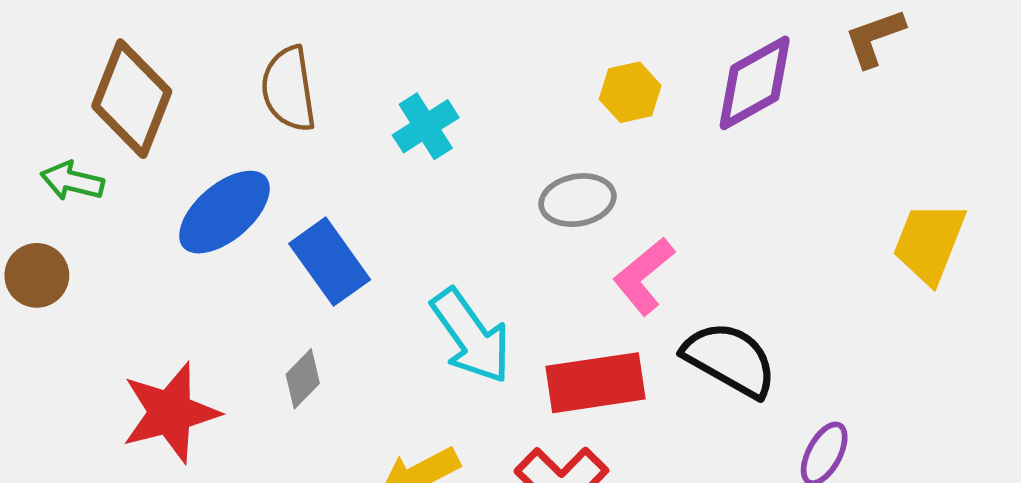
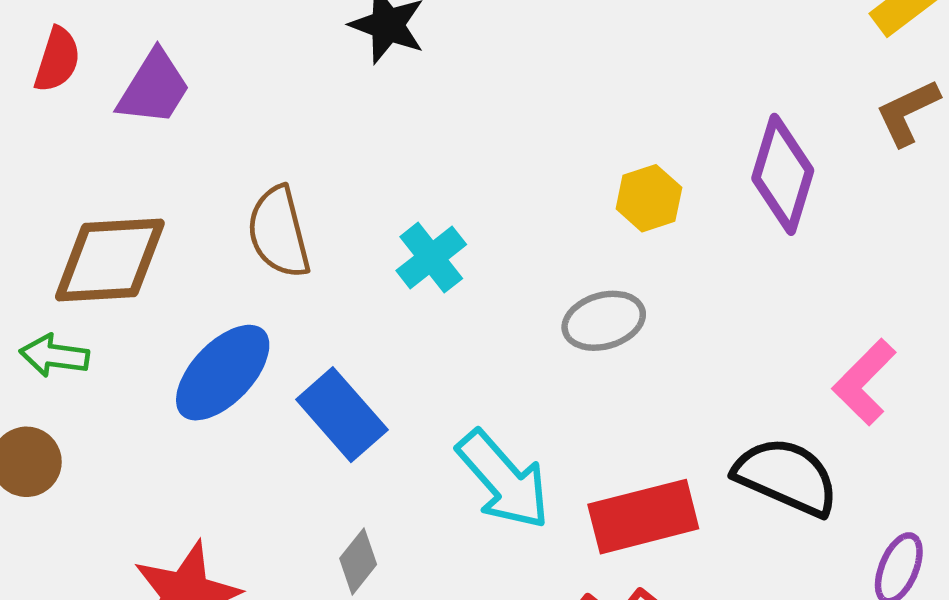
purple diamond: (755, 83) -> (783, 174), turned -38
brown diamond: (132, 99) -> (110, 260), turned 71
pink L-shape: (644, 276) -> (864, 382), moved
gray diamond: (303, 379) -> (358, 561), moved

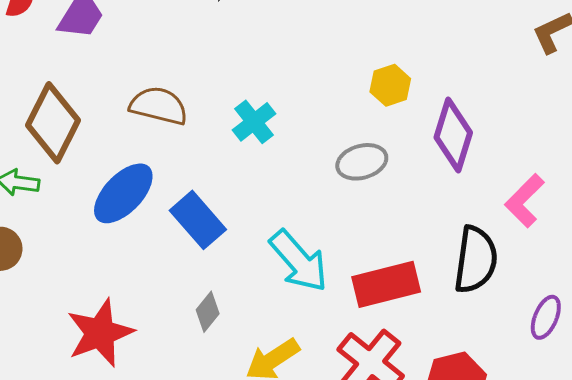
purple diamond: (783, 174) -> (453, 135), moved
brown semicircle: (279, 232) -> (159, 106), turned 118
brown diamond: (110, 260) -> (53, 123), turned -60
black semicircle: (786, 477) -> (476, 260), turned 74

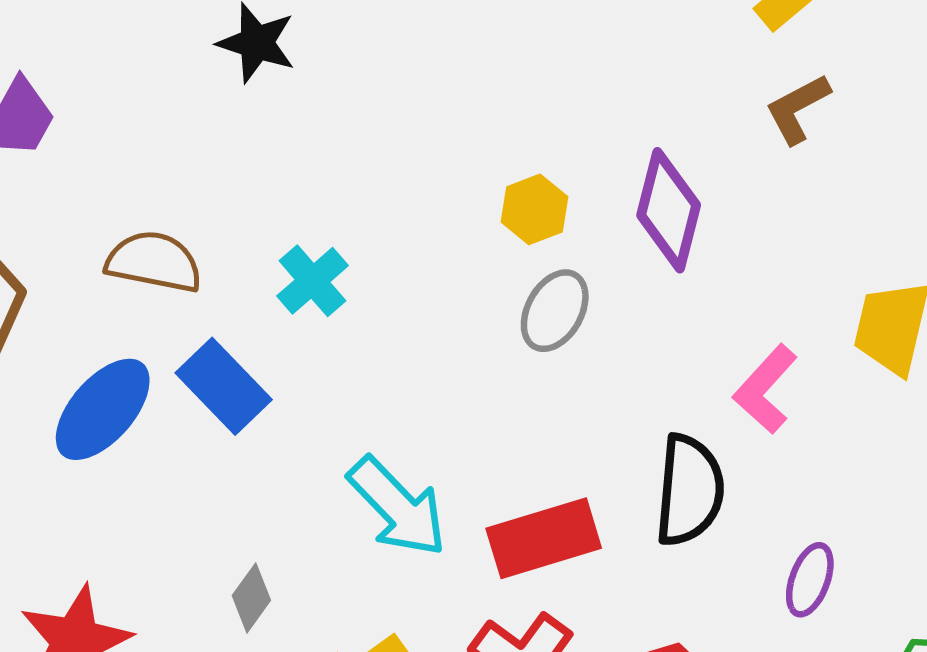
purple diamond: (453, 135) -> (669, 210), moved
gray ellipse: (362, 162) -> (555, 311), moved, turned -42
blue rectangle: (198, 220) -> (224, 386), moved

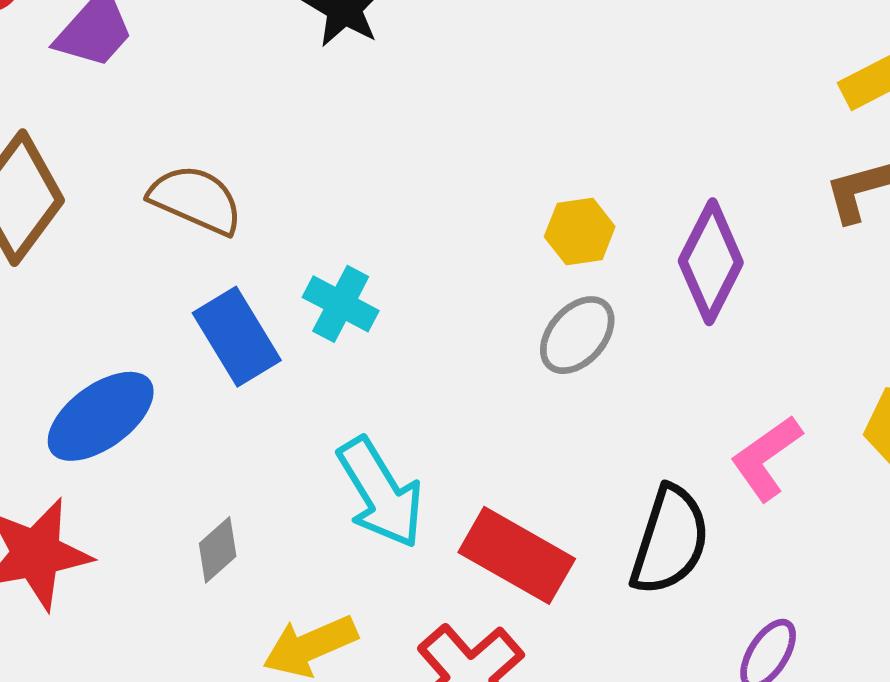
cyan cross: (312, 281) -> (341, 304), moved, turned -34
blue ellipse: (103, 409) -> (101, 416), moved
red rectangle: (544, 538) -> (517, 555), turned 34

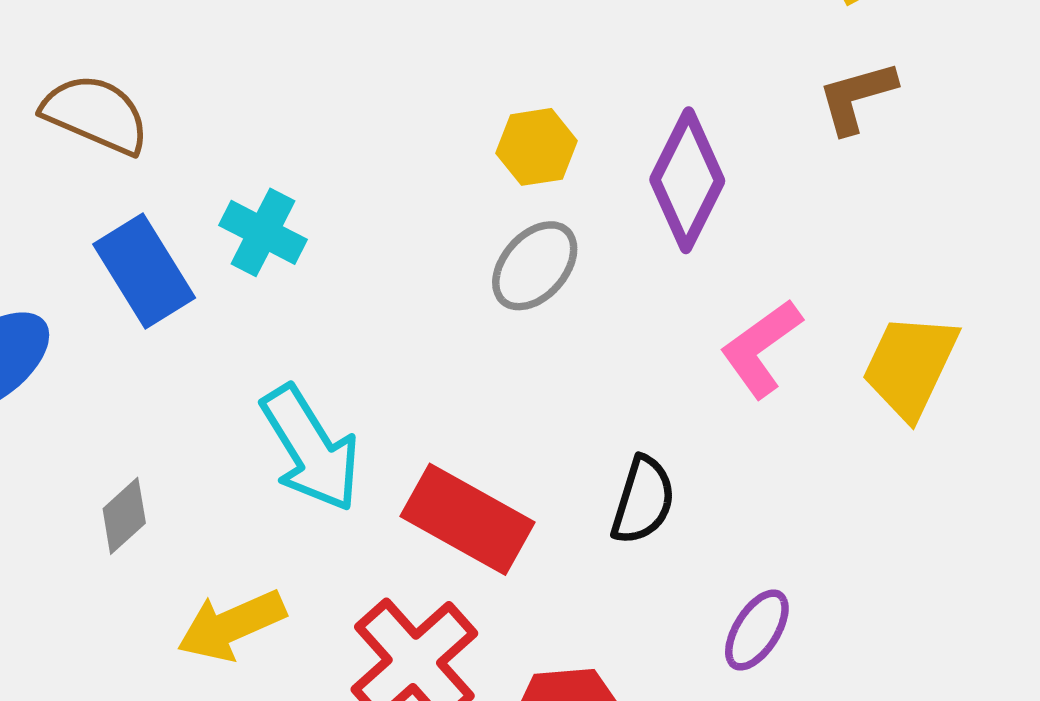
pink L-shape: (766, 458) -> (761, 348), moved
black semicircle: (670, 540) -> (643, 500), size x0.7

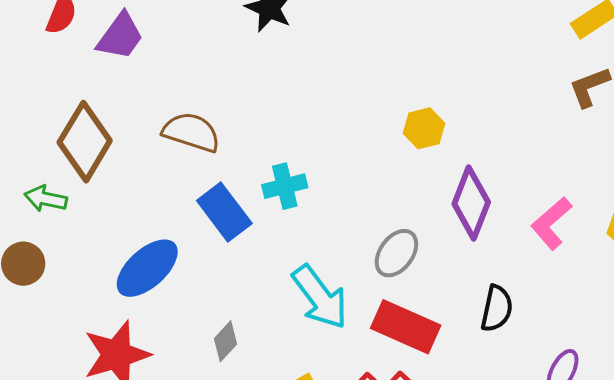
purple diamond: (687, 180) -> (471, 203), moved
cyan cross: (263, 232) -> (285, 186), turned -36
gray ellipse: (535, 266) -> (396, 253), moved

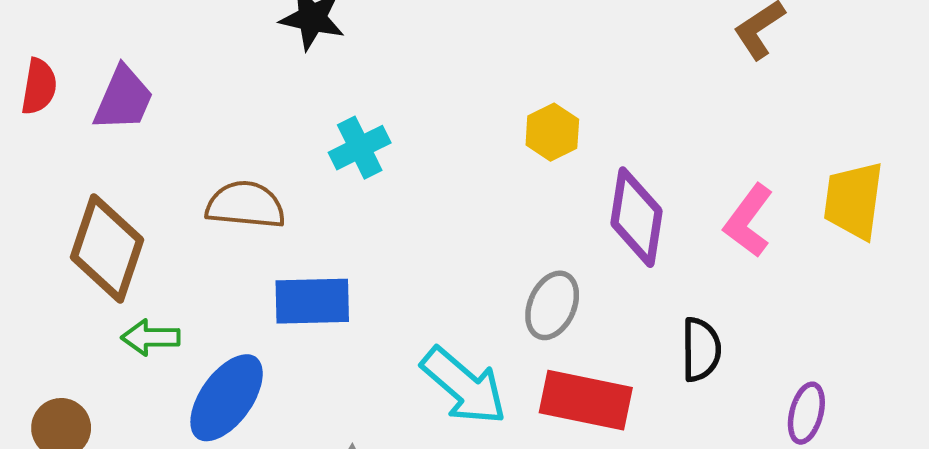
cyan cross: (285, 186) -> (360, 148), moved
green arrow: (46, 199) -> (151, 337), moved
blue rectangle: (224, 212) -> (312, 301), turned -42

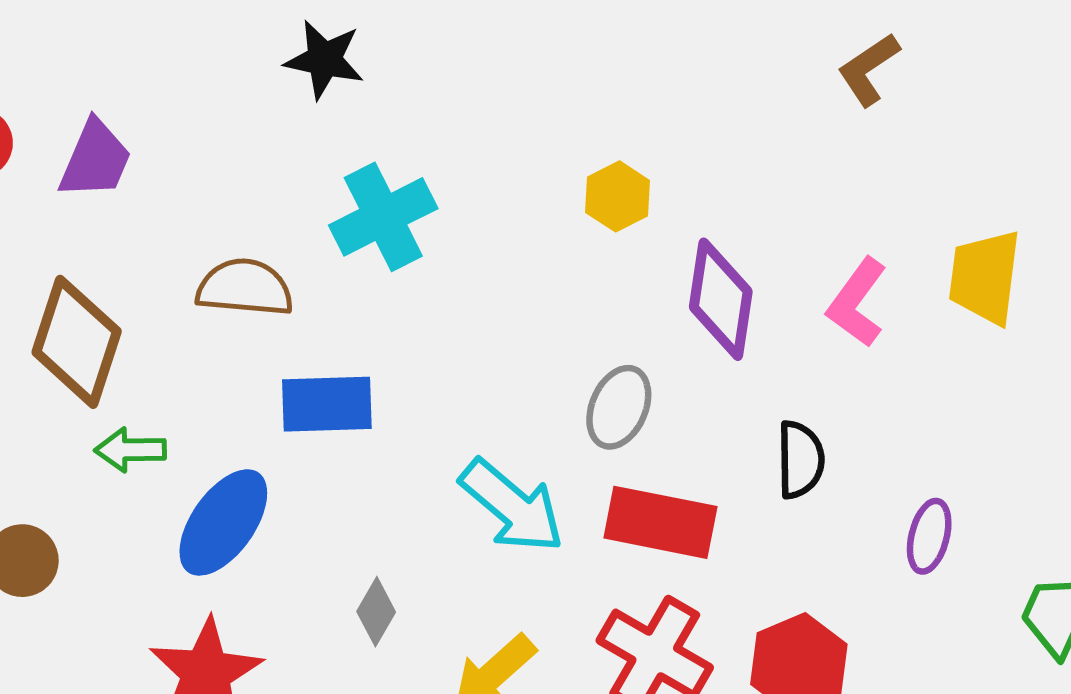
cyan cross: (360, 148) -> (383, 217), size x1.4

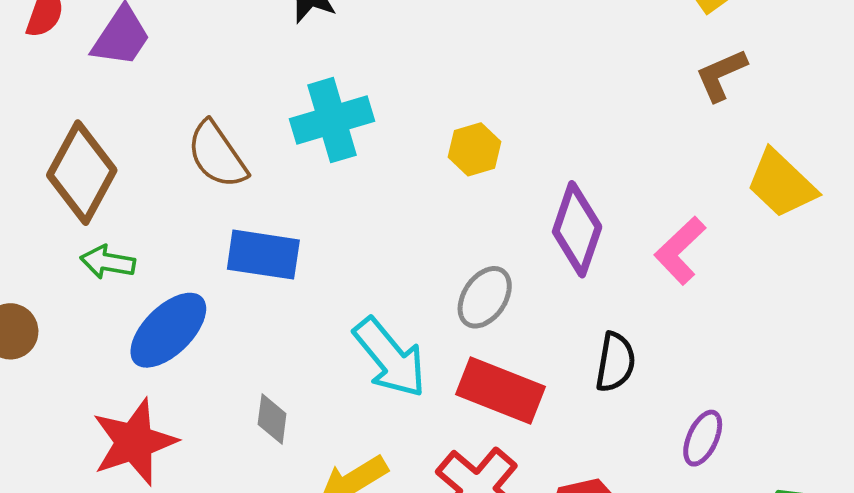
yellow hexagon: (618, 196) -> (475, 149), moved
yellow trapezoid: (985, 277) -> (781, 184), moved, turned -64
brown semicircle: (245, 288) -> (217, 155), turned -140
gray diamond: (376, 612) -> (272, 419), turned -33

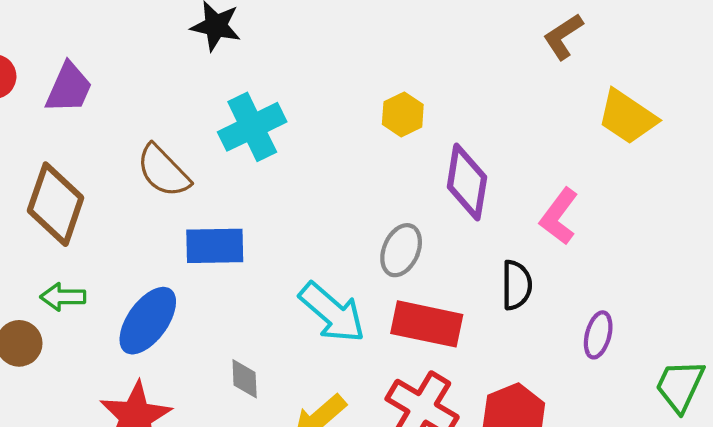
yellow hexagon: (475, 149) -> (403, 114), moved
pink L-shape: (680, 251) -> (559, 216), moved
green arrow: (108, 262) -> (63, 297), moved

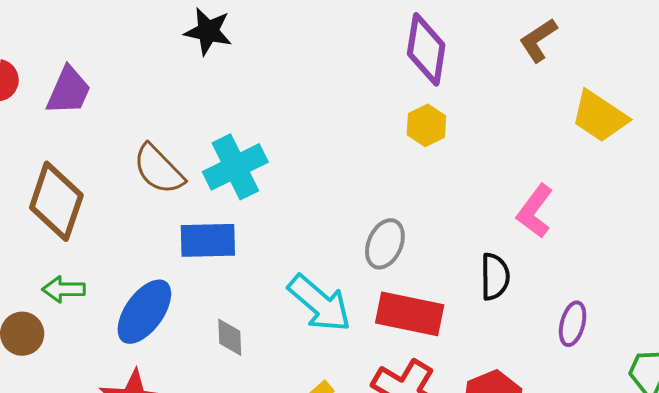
yellow hexagon: (403, 114) -> (426, 125), moved
cyan cross: (252, 127) -> (235, 167), moved
purple diamond: (467, 182) -> (426, 49), moved
gray diamond: (245, 379) -> (230, 337), moved

